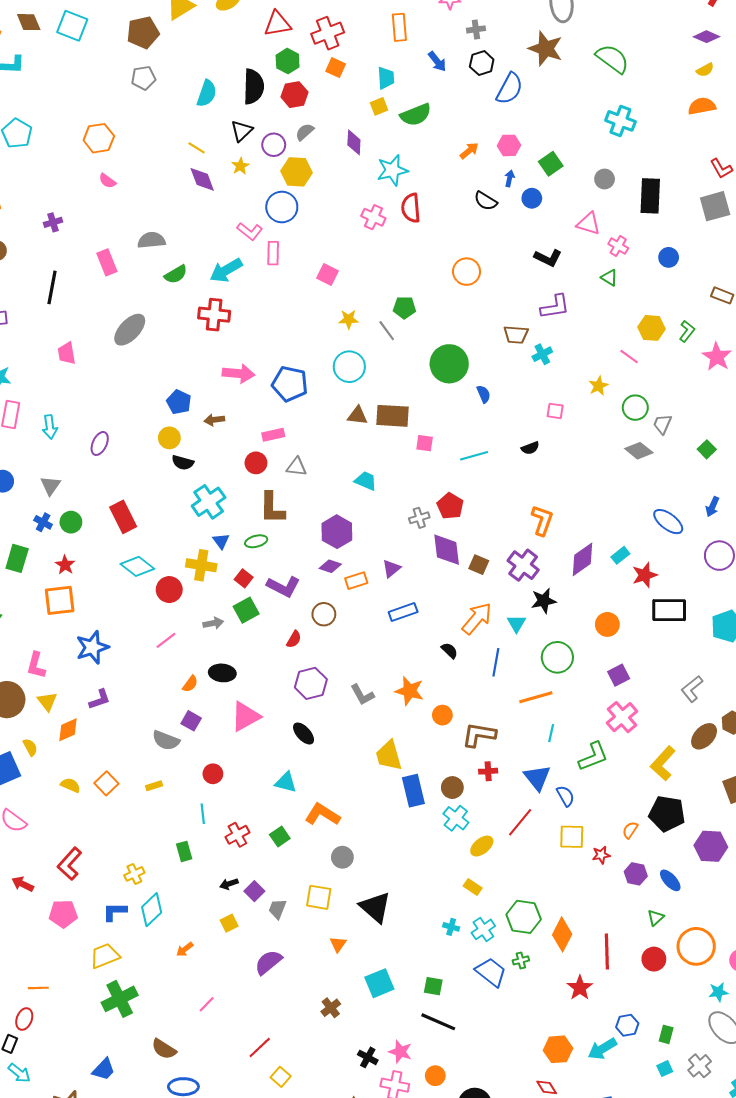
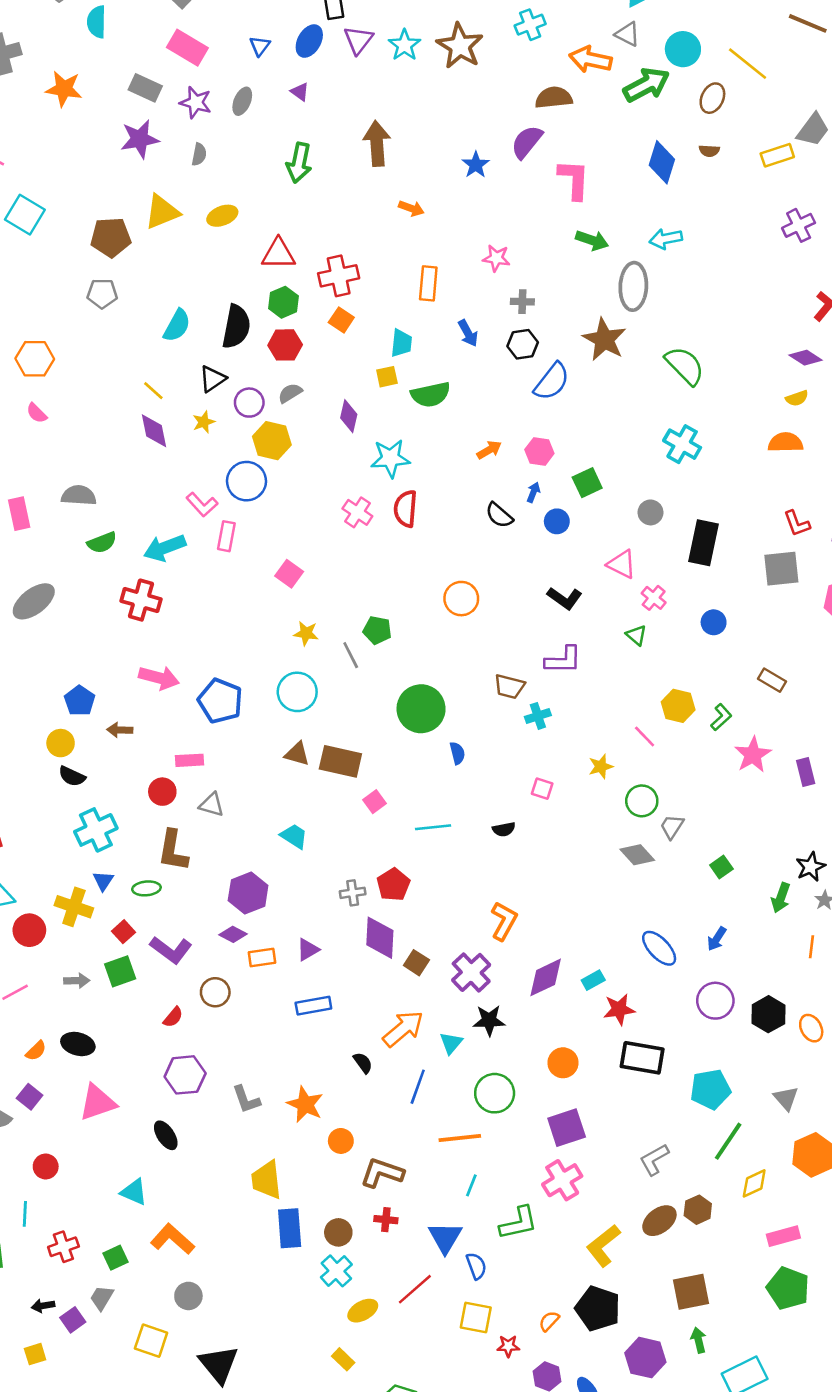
pink square: (425, 443) -> (374, 802), turned 36
purple square: (619, 675) -> (567, 1128), size x1.4
gray trapezoid: (277, 909) -> (102, 1298), moved

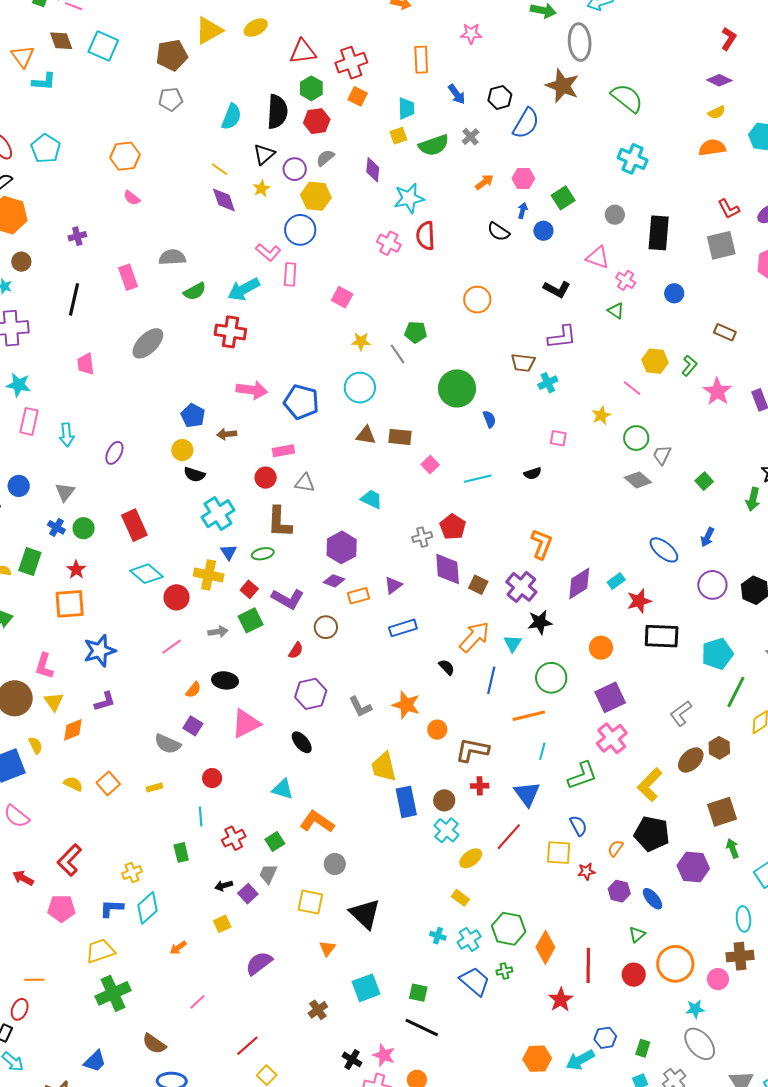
gray cross: (522, 302) -> (470, 137), moved, turned -36
brown rectangle: (340, 761) -> (400, 437), size x0.7
blue semicircle: (476, 1266) -> (578, 826), moved

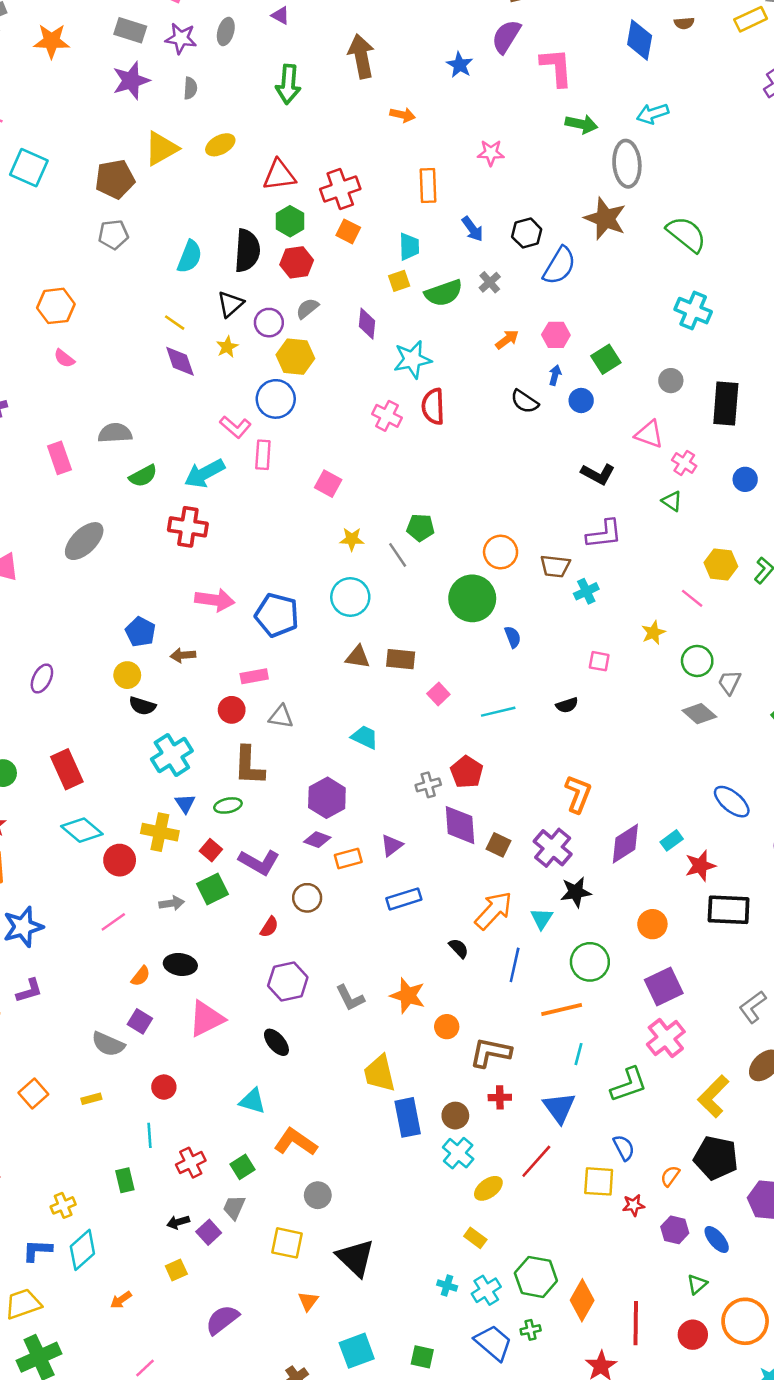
orange circle: (477, 300) -> (501, 552), moved

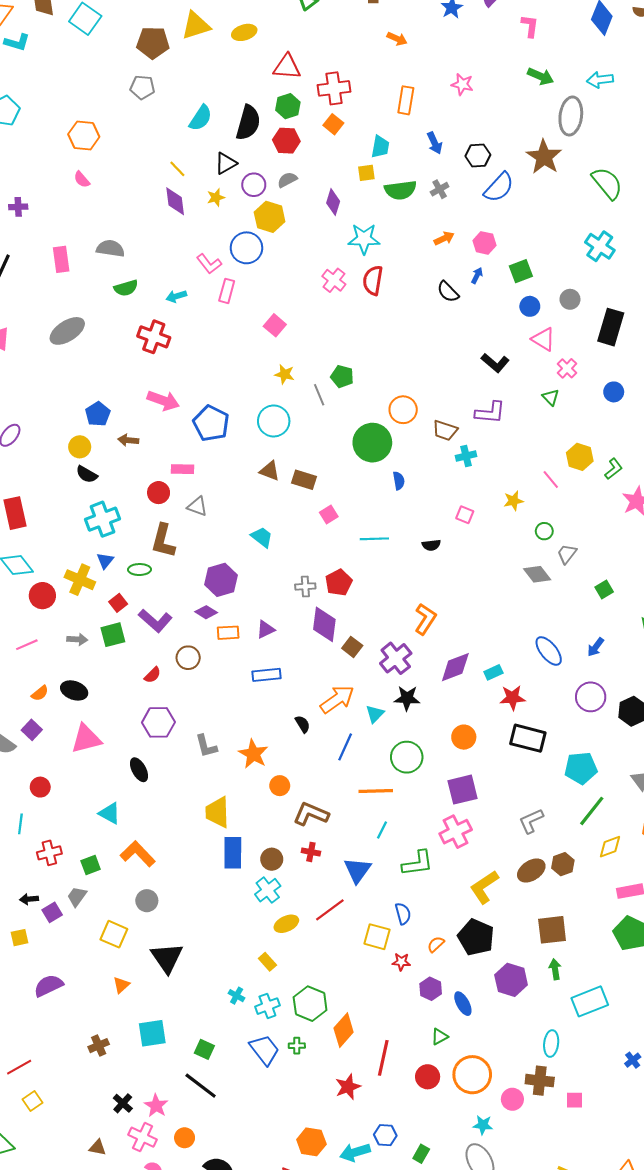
pink L-shape: (556, 67) -> (530, 26), size x0.7
blue circle: (581, 400) -> (530, 306), moved
cyan arrow: (205, 473) -> (176, 296), size x0.6
green circle: (697, 661) -> (544, 531), size x0.7

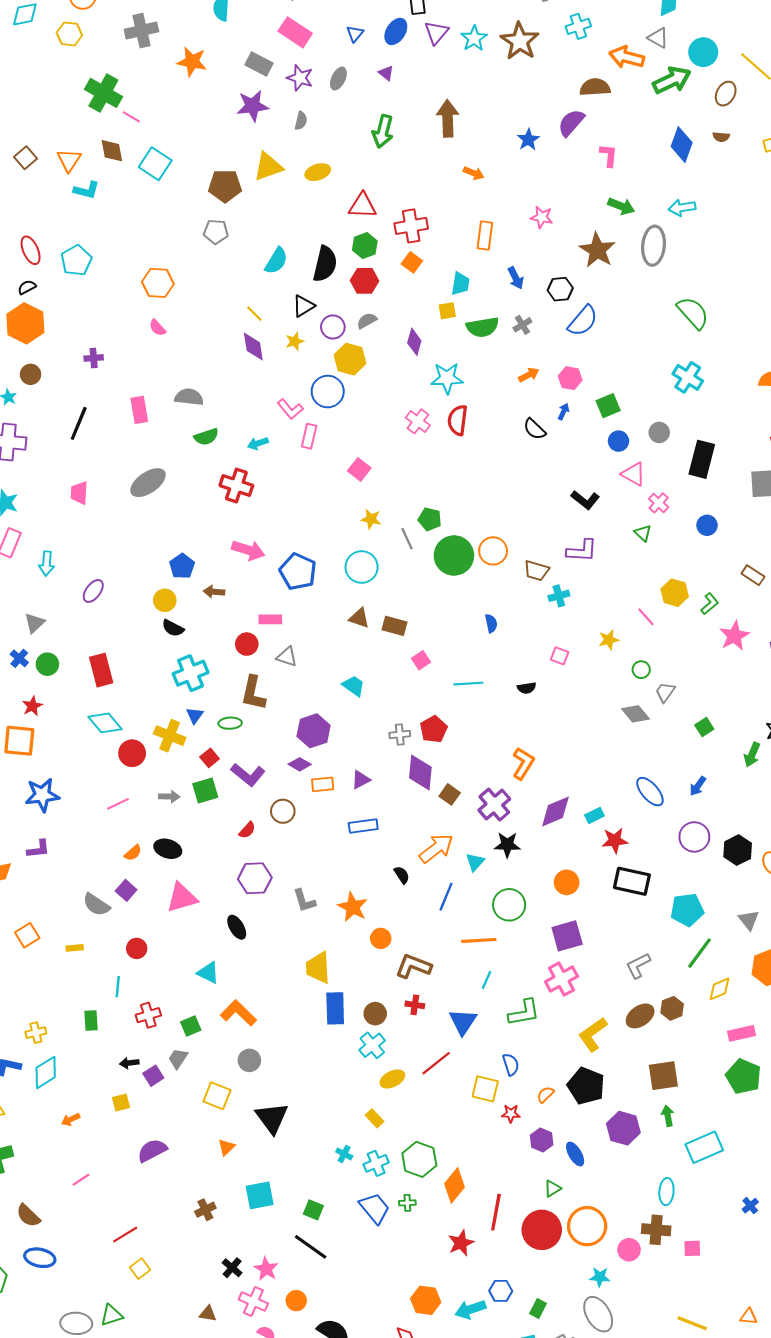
brown star: (544, 157) -> (597, 250), moved
green circle: (372, 443) -> (454, 555), moved
red circle: (428, 1077) -> (542, 1230), size x1.6

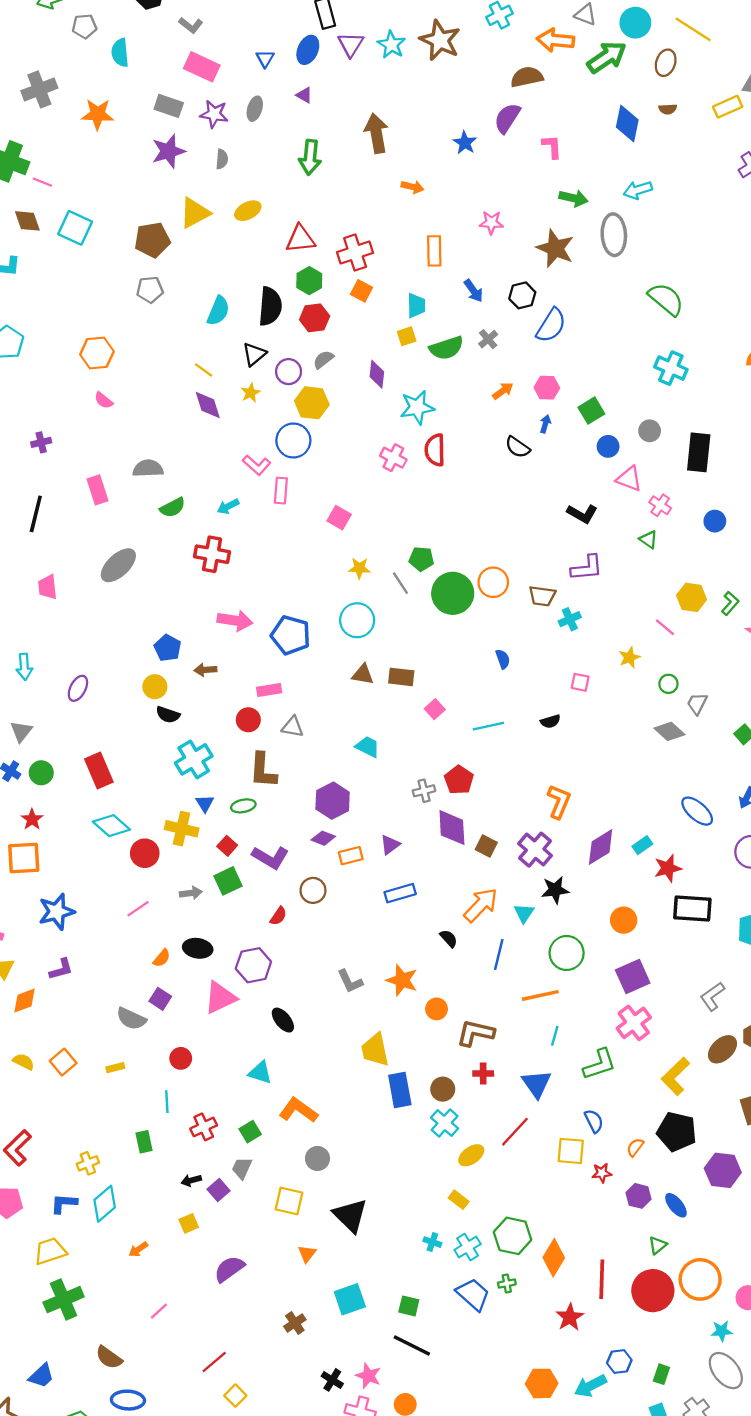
purple hexagon: (255, 878) -> (253, 965), moved

